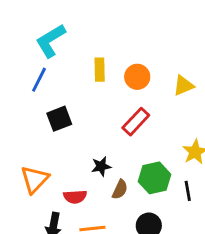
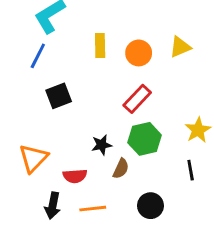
yellow triangle: (183, 85) -> (180, 47), moved
green hexagon: (155, 178) -> (145, 139), moved

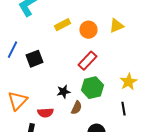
yellow rectangle: (100, 46) -> (62, 25), turned 63
blue line: (38, 56) -> (12, 50), moved

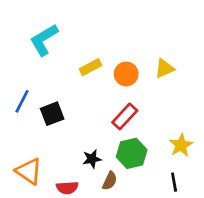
orange triangle: (17, 101) -> (29, 171), turned -40

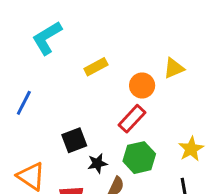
orange circle: (126, 74) -> (142, 85), moved
black square: (52, 114) -> (74, 140), moved

